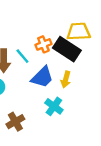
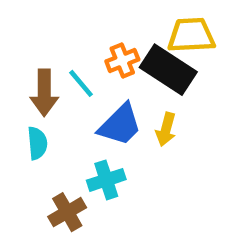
cyan cross: (54, 106) -> (106, 180), moved, turned 36

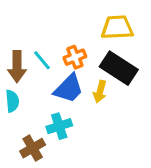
orange cross: (122, 60) -> (75, 57), moved
black rectangle: (168, 70) -> (119, 68), moved

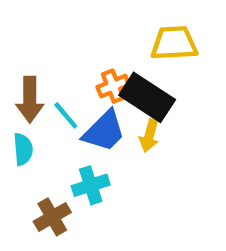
cyan line: (42, 60) -> (66, 115), moved
black rectangle: (119, 68) -> (147, 97), moved

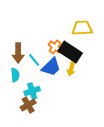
orange cross: (113, 86) -> (55, 47), turned -32
cyan cross: (91, 185) -> (32, 91), moved

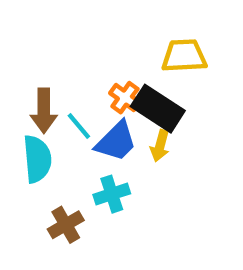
cyan semicircle: (15, 75) -> (37, 159), size x1.5
cyan cross: (32, 91) -> (112, 194), moved

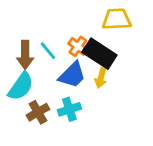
cyan line: (79, 126) -> (48, 51), moved
cyan semicircle: (37, 159) -> (21, 86), turned 40
brown cross: (66, 225) -> (38, 112), moved

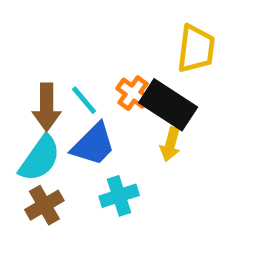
yellow trapezoid: (117, 19) -> (196, 49), turned 100
blue trapezoid: (72, 75) -> (93, 144), moved
brown cross: (38, 112) -> (44, 205), moved

